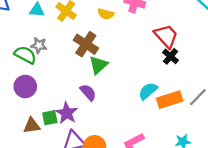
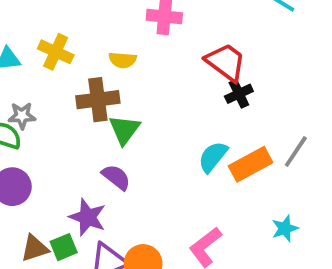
yellow semicircle: (106, 14) -> (123, 60), moved
brown cross: (86, 44) -> (98, 100), turned -30
black cross: (171, 56) -> (239, 94), turned 35
green square: (50, 118) -> (64, 247), moved

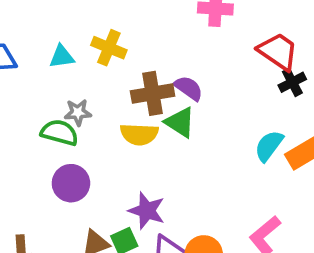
yellow semicircle: (123, 60) -> (139, 134), moved, size x1.4
green triangle: (124, 130) -> (180, 122), turned -32
purple semicircle: (116, 177) -> (189, 88), moved

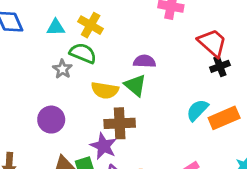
purple semicircle: (189, 88) -> (144, 61), turned -40
brown cross: (153, 93) -> (120, 123), moved
gray star: (78, 112) -> (62, 69), turned 30
green semicircle: (60, 133) -> (83, 53), moved

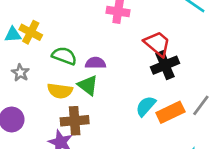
yellow cross: (91, 25) -> (31, 32), moved
green semicircle: (83, 53) -> (64, 56), moved
black cross: (220, 66) -> (165, 65), size x1.5

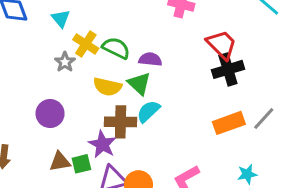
yellow cross: (31, 32) -> (86, 44), moved
cyan triangle: (13, 35) -> (61, 19), turned 48
cyan semicircle: (146, 106) -> (148, 111), moved

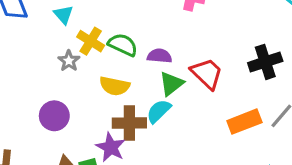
red trapezoid: (222, 45) -> (207, 73), moved
black cross: (228, 69) -> (265, 62), moved
green triangle: (139, 84) -> (171, 84), moved, turned 40

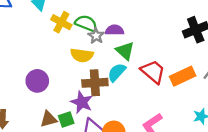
gray star: (69, 61) -> (96, 36), moved
red trapezoid: (207, 73) -> (153, 72), moved
green triangle: (171, 84) -> (125, 51), turned -36

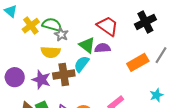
yellow cross: (61, 22) -> (31, 26), turned 30
purple semicircle: (115, 30) -> (103, 48), moved
red trapezoid: (153, 72) -> (108, 26), moved
purple star: (82, 102) -> (41, 80), moved

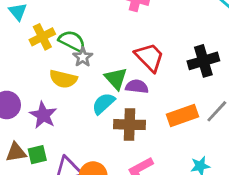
brown cross: (64, 75) -> (130, 125), moved

